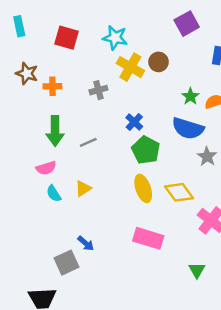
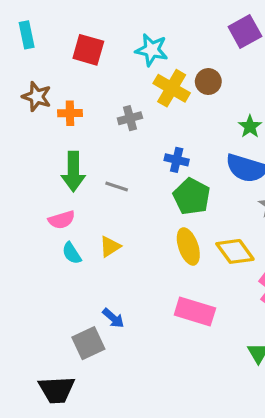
blue cross: (134, 122) -> (177, 160), turned -30
gray line: (88, 142) -> (117, 186), turned 42

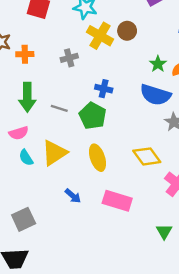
green pentagon: (192, 196) -> (93, 116), moved
yellow triangle: (110, 246) -> (54, 153), size x1.6
yellow ellipse: (188, 246) -> (98, 158), moved
blue arrow: (113, 318) -> (73, 196), moved
gray square: (88, 343) -> (24, 219), moved

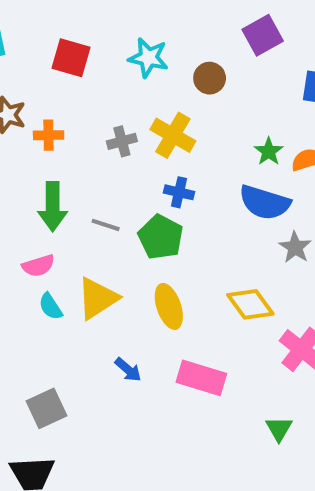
brown circle: (127, 31) -> (210, 78), moved
yellow cross: (100, 36) -> (173, 135), moved

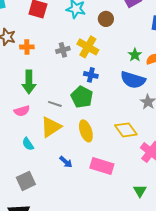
gray line: (106, 225) -> (55, 104), moved
cyan semicircle: (51, 306) -> (28, 144), moved

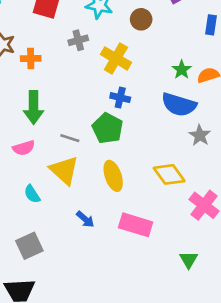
gray cross: (63, 50) -> (78, 40), moved
yellow triangle: (51, 127) -> (64, 170), turned -45

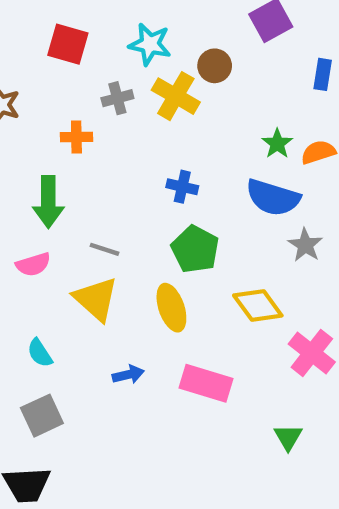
orange cross: (31, 58) -> (76, 137), moved
yellow cross: (116, 58) -> (176, 96), moved
green pentagon: (108, 128) -> (195, 249), moved
cyan semicircle: (32, 194) -> (40, 353), moved
blue arrow: (85, 219) -> (128, 375), turned -54

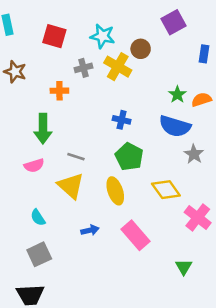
pink rectangle: (206, 383) -> (136, 235), turned 32

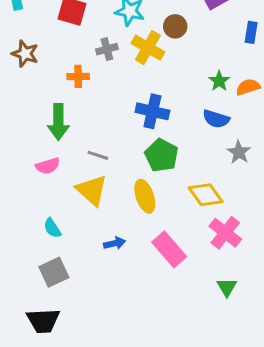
blue cross: (122, 120) -> (152, 111), size x1.5
blue semicircle: (175, 126) -> (216, 119), size x0.7
pink cross: (198, 218) -> (225, 233), moved

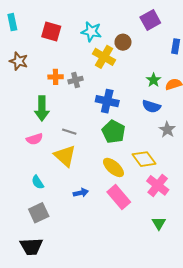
gray cross: (107, 49) -> (76, 80), moved
yellow ellipse: (145, 196) -> (113, 167), moved, turned -30

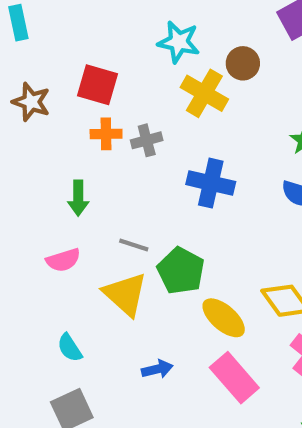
red square: (51, 32) -> (97, 85), moved
green arrow: (42, 108) -> (78, 198), size x0.7
green pentagon: (113, 132) -> (181, 271), moved

